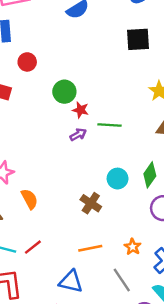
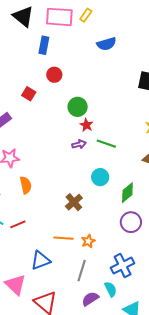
cyan circle: (118, 179) -> (100, 177), moved
orange star: (133, 247) -> (88, 241), moved
gray line: (122, 280) -> (82, 271), turned 35
blue triangle: (71, 282) -> (41, 260), turned -50

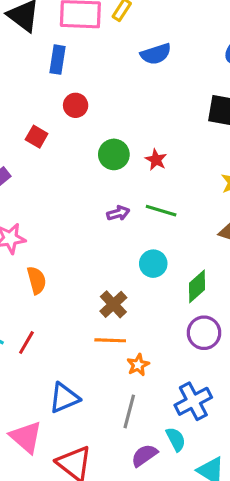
red star: (86, 125) -> (156, 160), moved
red line: (18, 224) -> (26, 342), turned -35
orange line: (63, 238) -> (110, 340), moved

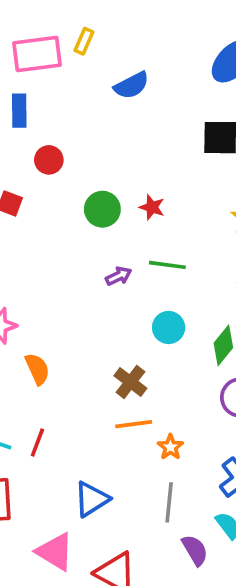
purple semicircle: (144, 455) -> (195, 550), turned 104

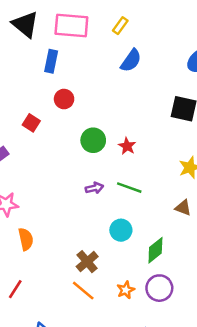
yellow rectangle: (84, 41) -> (120, 26), moved
blue semicircle: (132, 85) -> (131, 60), turned -40
orange line: (134, 424) -> (83, 291), turned 35
orange star: (170, 447) -> (126, 290), moved

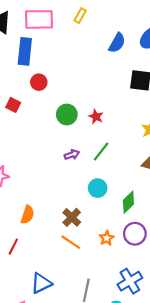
blue semicircle: (131, 60) -> (117, 43), moved
blue rectangle: (51, 61) -> (25, 51), size x1.4
green line: (129, 188) -> (101, 151), turned -66
orange semicircle: (26, 239) -> (27, 215), moved, turned 36

